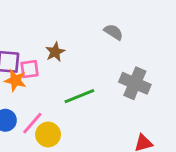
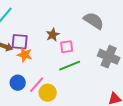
gray semicircle: (114, 32) -> (94, 21), size x1.5
pink square: (30, 69) -> (67, 47), moved

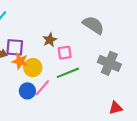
blue circle: (18, 83) -> (27, 91), moved
pink line: (37, 85) -> (42, 88), moved
yellow circle: (48, 93) -> (33, 68), moved

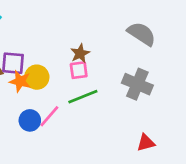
gray semicircle: (93, 25) -> (142, 34), moved
brown star: (50, 40) -> (80, 53), moved
yellow circle: (33, 68) -> (37, 77), moved

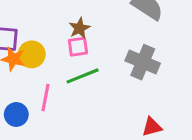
pink line: (49, 116) -> (46, 98), turned -30
blue circle: (30, 120) -> (16, 114), moved

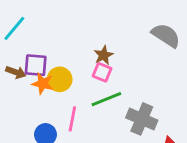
pink square: (78, 47) -> (102, 72), turned 30
gray cross: (143, 62) -> (142, 119), moved

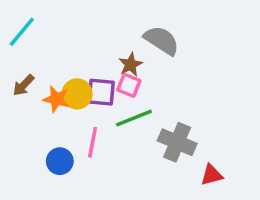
gray semicircle: (166, 35) -> (162, 40), moved
purple square: (36, 65) -> (101, 92), moved
brown arrow: (16, 72) -> (24, 85), turned 114

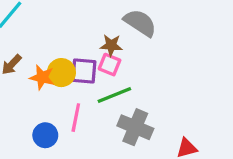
brown star: (131, 65) -> (111, 45), turned 30
gray cross: (177, 142) -> (135, 127), moved

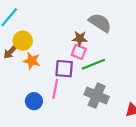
purple square: (84, 71) -> (64, 69), moved
yellow circle: (61, 73) -> (23, 41), moved
green line: (114, 95) -> (93, 64), moved

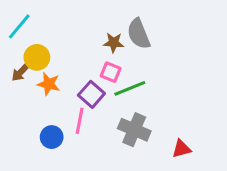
gray semicircle: (100, 23) -> (139, 34), turned -145
brown star: (80, 38) -> (114, 43), moved
purple square: (64, 69) -> (91, 94), turned 36

